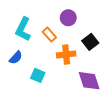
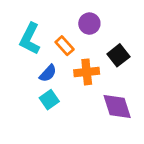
blue semicircle: (16, 58) -> (48, 73), moved
cyan square: (38, 75) -> (49, 100), turned 32

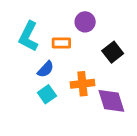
orange rectangle: (65, 46) -> (61, 43), turned -48
orange cross: (87, 72) -> (82, 84), moved

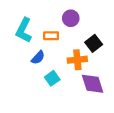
orange cross: (82, 84) -> (77, 60), moved
cyan square: (47, 94) -> (52, 78), moved

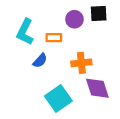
black square: (94, 43) -> (99, 14), moved, turned 35
cyan square: (52, 78) -> (58, 99), moved, size x1.6

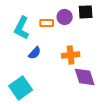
orange rectangle: (54, 38) -> (47, 23), moved
cyan square: (58, 99) -> (21, 88), moved

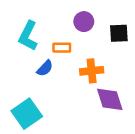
black square: (86, 12) -> (119, 33), moved
orange rectangle: (47, 23) -> (62, 48), moved

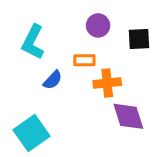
orange rectangle: (62, 48) -> (84, 60), moved

